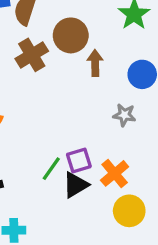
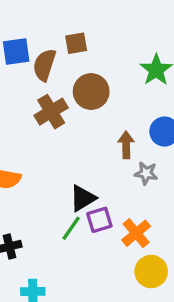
brown arrow: (95, 63) -> (126, 145), moved
black triangle: (76, 185) -> (83, 198), moved

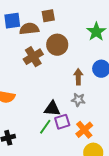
brown semicircle: (44, 65) -> (29, 29), turned 66
gray star: (146, 173) -> (78, 100), moved
black triangle: (83, 198) -> (52, 109), turned 36

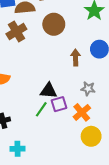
brown cross: (33, 57) -> (16, 32), moved
gray star: (78, 100) -> (88, 89), moved

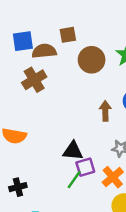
brown circle: (54, 24) -> (92, 60), moved
green line: (41, 109) -> (74, 180), moved

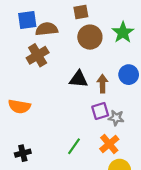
brown square: (68, 35) -> (81, 12), moved
black triangle: (73, 151) -> (79, 79), moved
purple square: (85, 167) -> (100, 111), moved

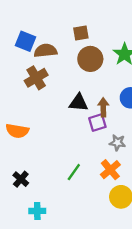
blue square: (27, 20) -> (25, 41), turned 30
purple square: (100, 111) -> (97, 123), moved
black cross: (23, 153) -> (21, 179), turned -35

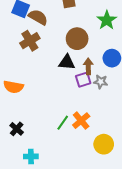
brown semicircle: (46, 51) -> (38, 17), turned 36
brown circle: (90, 59) -> (77, 39), moved
gray star: (117, 143) -> (101, 82), moved
orange cross: (110, 170) -> (81, 121), moved

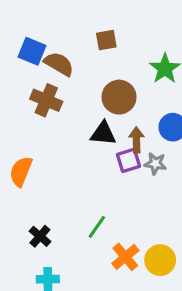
brown cross: (30, 41) -> (46, 100), turned -36
orange semicircle: (14, 87) -> (21, 171), turned 102
orange cross: (81, 121) -> (125, 257), moved
black cross: (17, 129) -> (40, 236), moved

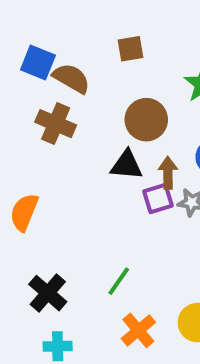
black cross: (40, 236) -> (48, 293), size x1.4
orange cross: (125, 257) -> (138, 330), moved

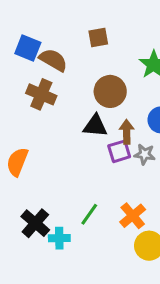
orange cross: (138, 330) -> (133, 216), moved
cyan cross: (58, 346) -> (59, 238), moved

